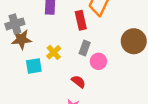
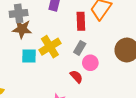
yellow cross: (54, 52) -> (50, 47), size x1.5
red semicircle: (78, 82) -> (76, 77), moved

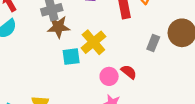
gray rectangle: (80, 48) -> (153, 43), moved
pink circle: (90, 63) -> (109, 76), moved

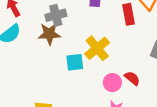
brown star: (58, 27) -> (49, 34), moved

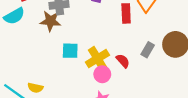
yellow cross: (97, 48) -> (97, 59), moved
red semicircle: (132, 78) -> (123, 61), moved

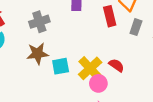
brown star: (51, 21) -> (38, 54), moved
gray rectangle: (148, 50) -> (136, 27), moved

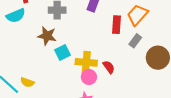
cyan square: (61, 66) -> (62, 52), turned -35
yellow cross: (90, 68) -> (86, 62), turned 30

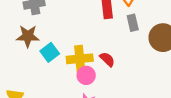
gray rectangle: (135, 41) -> (133, 23), turned -40

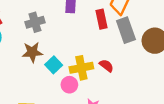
gray rectangle: (133, 23) -> (126, 30), size x1.6
pink circle: (86, 75) -> (69, 85), moved

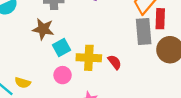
red rectangle: (101, 19) -> (160, 19), moved
pink circle: (69, 85) -> (63, 75), moved

